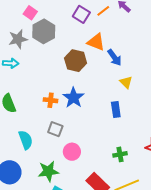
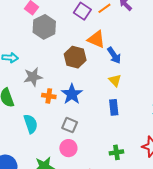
gray star: (18, 39) -> (33, 77), moved
yellow triangle: (126, 82) -> (115, 80), moved
gray square: (55, 129) -> (70, 125), moved
cyan semicircle: (26, 140) -> (31, 124), moved

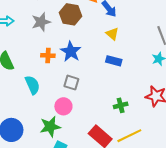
gray star: (33, 77) -> (41, 22), moved
blue rectangle: (114, 107) -> (114, 61), turned -63
pink circle: (68, 148) -> (63, 106), moved

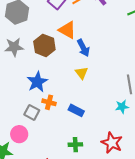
orange cross: (48, 55) -> (49, 102), moved
blue rectangle: (114, 61) -> (76, 110), moved

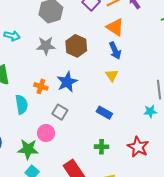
orange triangle: (67, 30) -> (115, 27), moved
orange cross: (49, 102) -> (41, 86), moved

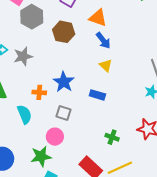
gray star: (46, 46) -> (23, 56), moved
brown hexagon: (76, 46) -> (64, 32), moved
blue rectangle: (104, 113) -> (97, 95), moved
green cross: (102, 147) -> (112, 137), turned 32

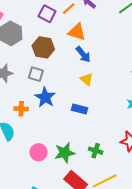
gray square: (63, 113) -> (36, 74), moved
green star: (41, 156) -> (65, 153), moved

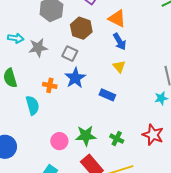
pink circle: (39, 152) -> (59, 141), moved

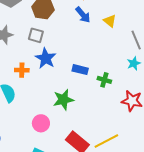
yellow triangle: (119, 67) -> (110, 21), moved
green star: (86, 136) -> (63, 100), moved
green cross: (117, 139) -> (104, 80), moved

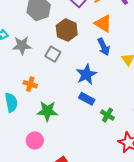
blue star: (46, 58) -> (86, 74), moved
green star: (63, 100) -> (47, 111), moved

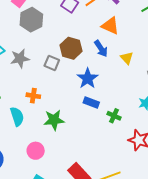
orange triangle: (103, 23) -> (110, 26), moved
brown hexagon: (67, 30) -> (71, 48), moved
pink circle: (35, 140) -> (36, 151), moved

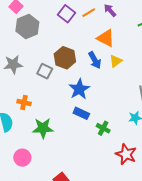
yellow triangle: (127, 58) -> (116, 61), moved, turned 32

